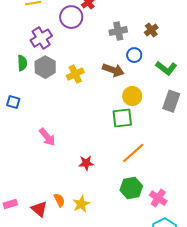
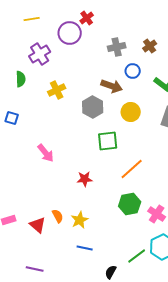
gray hexagon: (45, 67) -> (93, 107), moved
yellow cross: (75, 74) -> (57, 90), moved
green square: (122, 118) -> (108, 141), moved

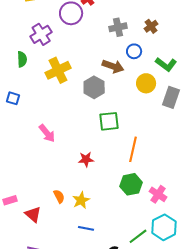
yellow cross: (57, 90) -> (58, 70), size x1.4
yellow circle: (131, 112) -> (146, 83), moved
orange line: (132, 169) -> (133, 149), turned -35
red triangle: (38, 225) -> (33, 214), moved

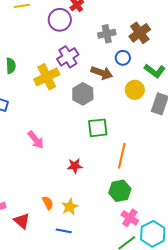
brown cross: (151, 26) -> (140, 33), size x1.5
purple cross: (41, 34) -> (68, 57), moved
pink cross: (158, 194) -> (130, 218), moved
blue line: (86, 228) -> (64, 231), moved

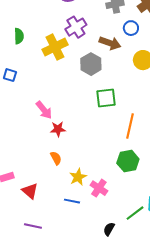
red star: (75, 166) -> (58, 129), moved
orange semicircle: (48, 203) -> (56, 158), moved
pink cross: (130, 218) -> (99, 188), moved

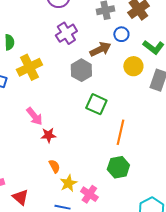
brown arrow: (110, 43) -> (100, 49), turned -45
yellow cross: (55, 47) -> (29, 67), moved
green square: (106, 98) -> (96, 104), turned 30
orange semicircle: (56, 158) -> (54, 166), moved

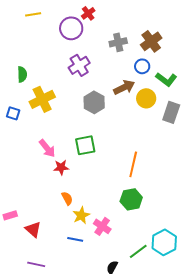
blue circle: (121, 34) -> (142, 66), moved
brown arrow: (100, 49) -> (124, 87), moved
green square: (96, 104) -> (85, 145), moved, turned -35

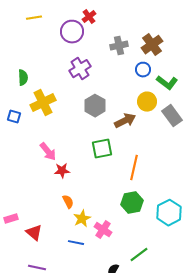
brown arrow: (124, 87) -> (125, 121), moved
gray rectangle: (171, 112) -> (172, 116), turned -55
green square: (85, 145) -> (102, 149), moved
cyan hexagon: (164, 242) -> (169, 213), moved

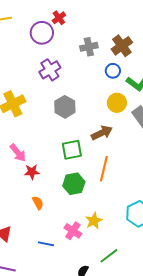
brown arrow: (125, 121) -> (102, 133), moved
green hexagon: (132, 203) -> (74, 184), moved
yellow star: (82, 219) -> (94, 221), moved

